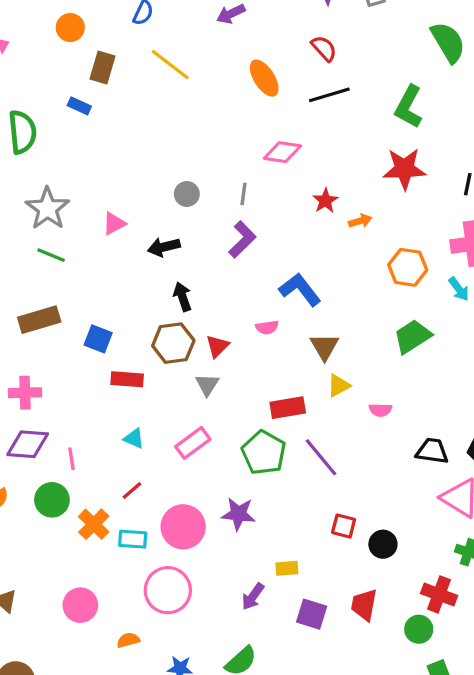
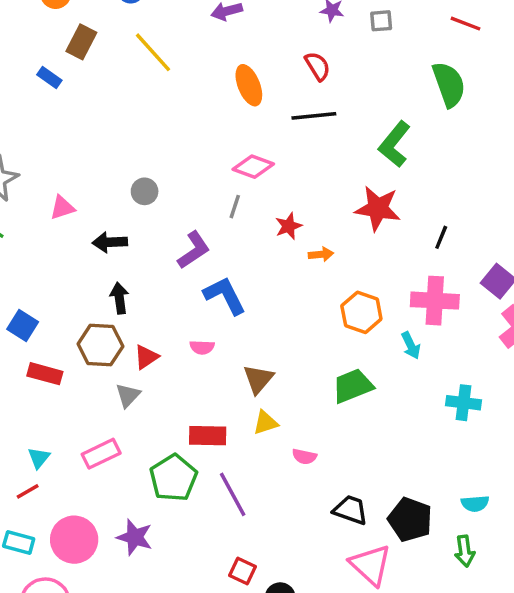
gray line: (244, 194) -> (235, 207), moved
blue L-shape: (300, 290) -> (225, 296), moved
cyan triangle: (134, 438) -> (39, 458), moved, turned 35

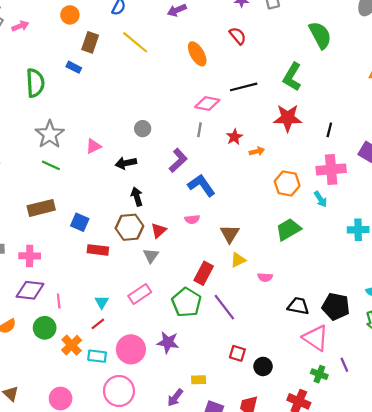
black line: (314, 116) -> (244, 87), moved
red rectangle: (208, 436) -> (204, 273), turned -55

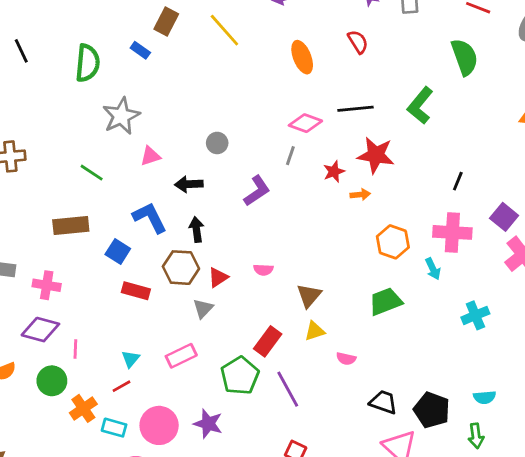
red star: (288, 118) -> (376, 155), moved
gray star: (50, 134) -> (121, 116), moved
blue L-shape: (201, 185) -> (150, 218), moved
cyan cross: (358, 230) -> (475, 315), turned -30

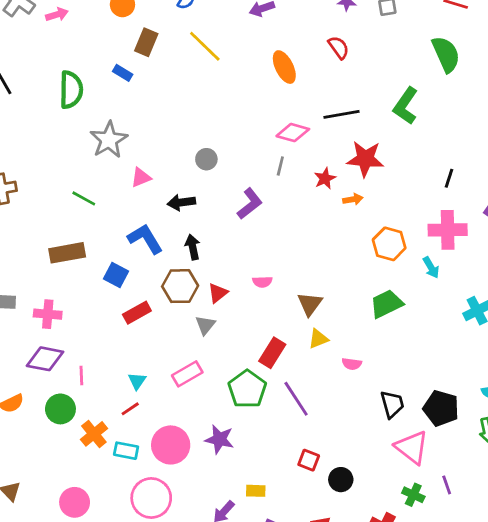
red rectangle: (136, 291) -> (137, 313), turned -40
black trapezoid: (383, 402) -> (392, 404), turned 60

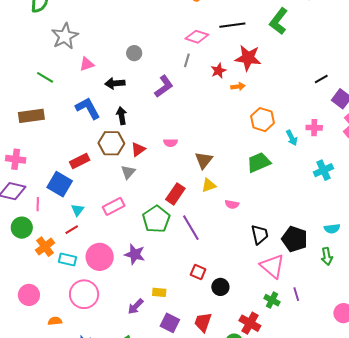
black line: (449, 178) -> (321, 79), moved, turned 40
pink cross: (448, 230) -> (314, 128), moved, size x0.6
blue square: (116, 275) -> (60, 184), moved, size x1.4

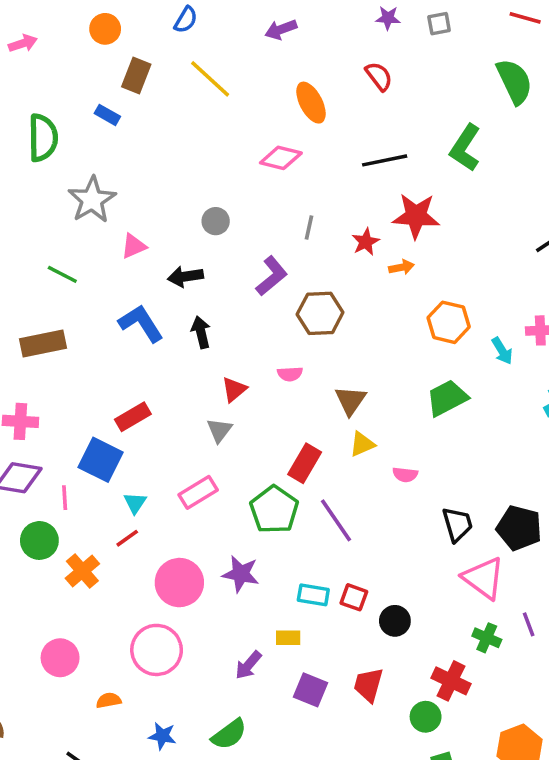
pink diamond: (197, 37) -> (281, 158), moved
brown hexagon: (111, 143) -> (320, 313), moved
cyan rectangle: (67, 260) -> (313, 595), moved

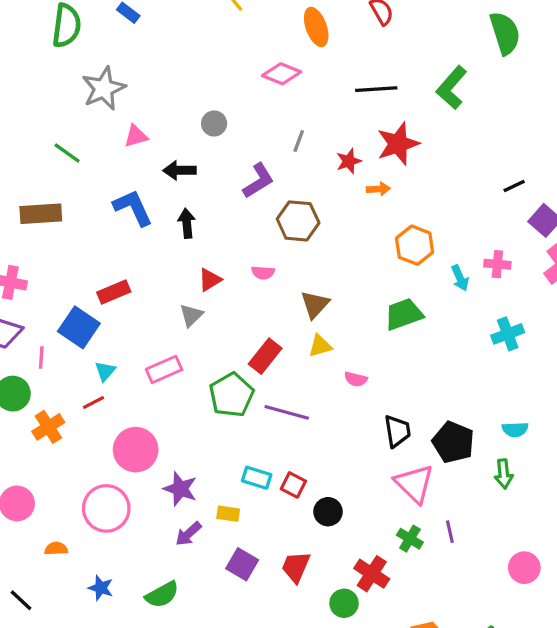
red star: (416, 216) -> (398, 144), turned -30
purple line: (336, 520) -> (287, 412), turned -48
purple star: (241, 574) -> (180, 489), moved

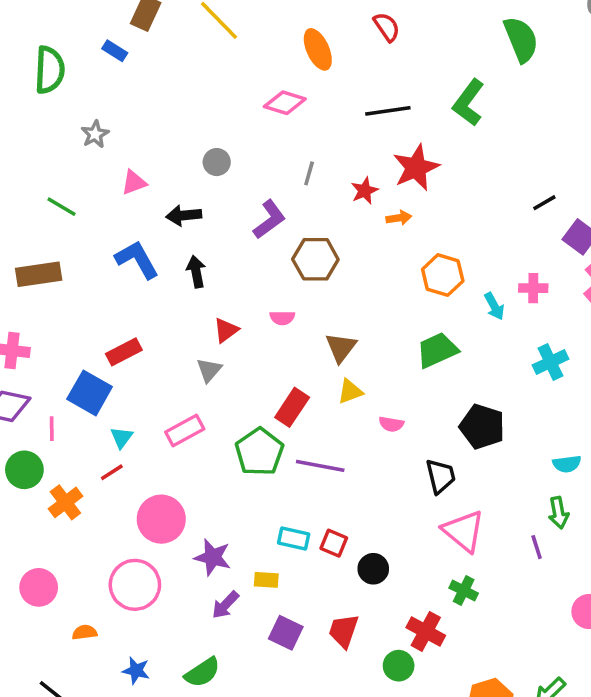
gray star: (104, 88) -> (95, 134), size x0.6
black pentagon: (453, 442) -> (482, 427), moved
purple line: (450, 532) -> (537, 547), moved

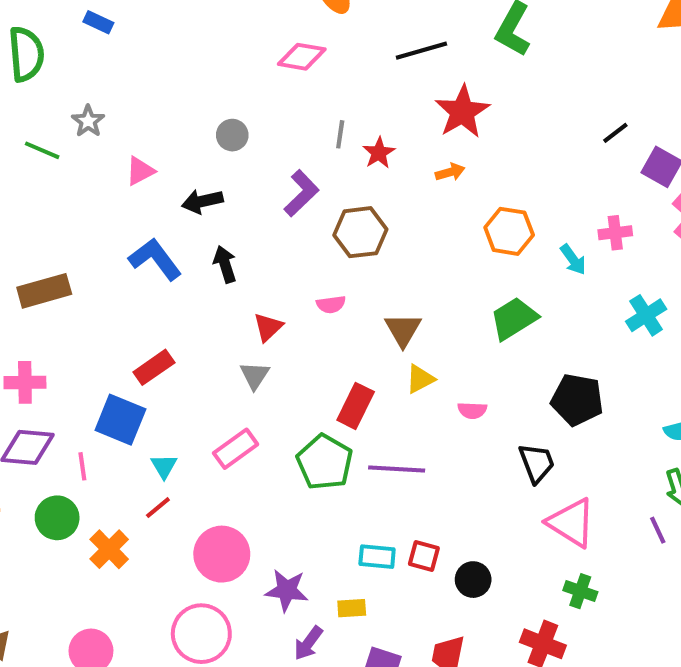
red star: (365, 191) -> (379, 153), moved
green line: (62, 207) -> (42, 150), moved

